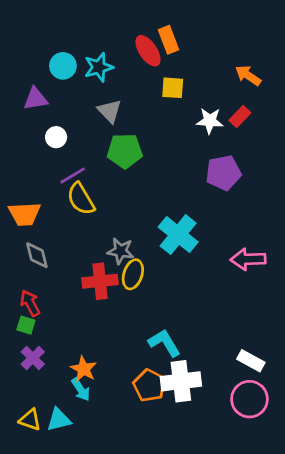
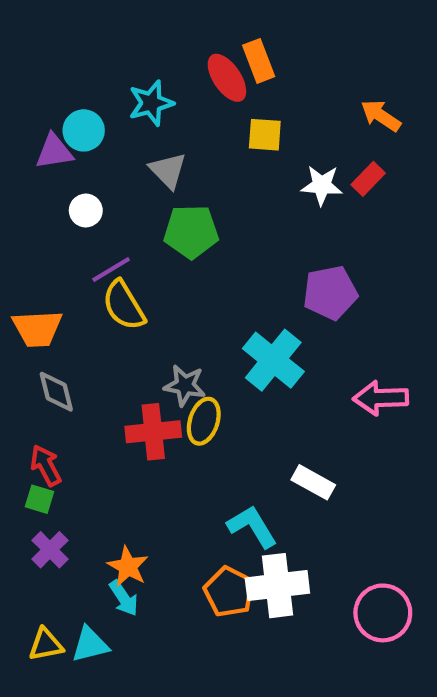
cyan circle: (63, 66) -> (84, 130), moved
purple pentagon: (223, 173) -> (330, 293), moved
white rectangle: (251, 361) -> (313, 482), moved
yellow triangle: (30, 420) -> (46, 645), turned -30

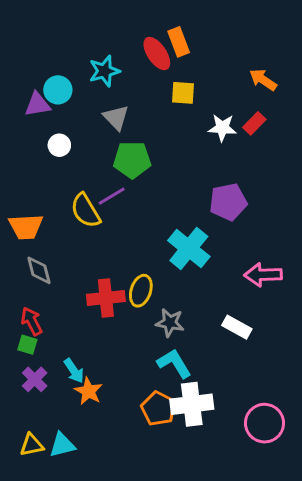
purple line: (111, 269) -> (112, 196), moved
gray star: (185, 385) -> (170, 323), moved
white rectangle: (313, 482) -> (237, 327), moved
cyan arrow: (124, 598) -> (74, 371), moved

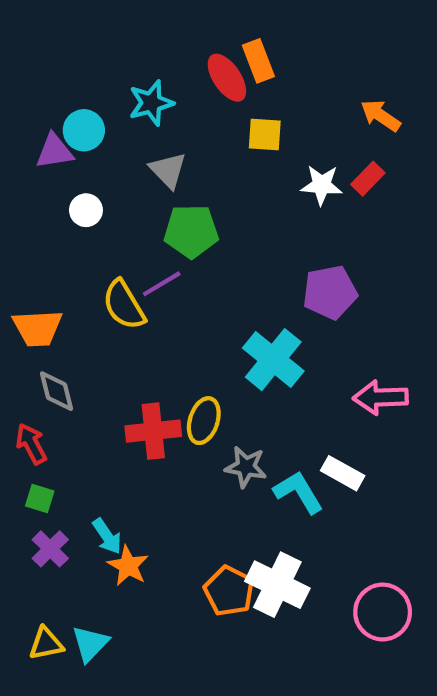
red arrow: (32, 321) -> (31, 444), moved
cyan L-shape: (174, 363) -> (298, 492), moved
white cross: (192, 404) -> (277, 585), turned 33
cyan triangle: (62, 445) -> (90, 644), turned -32

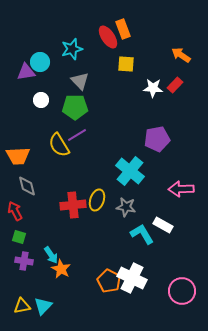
green pentagon: (191, 231) -> (75, 107), moved
gray star: (246, 467) -> (126, 207), moved
purple cross: (50, 549) -> (24, 261), turned -36

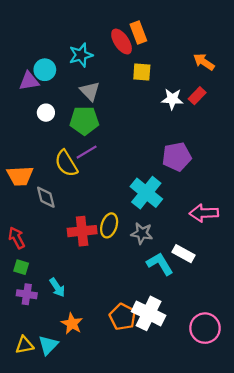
gray diamond: (27, 186) -> (46, 197), moved
orange star: (61, 269) -> (72, 324), moved

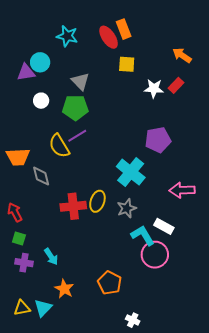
cyan star: (81, 55) -> (67, 36), moved, turned 30
gray star: (142, 233) -> (127, 208), turned -30
white cross: (149, 313) -> (133, 320), moved, size x0.5
pink circle: (205, 328) -> (155, 255), moved

